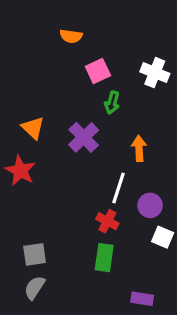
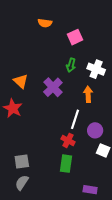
pink square: (98, 71) -> (75, 37), moved
white cross: (155, 73) -> (96, 69), moved

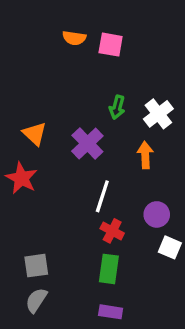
pink square: (75, 37) -> (111, 45), moved, turned 35
white cross: (96, 69) -> (158, 114), turned 30
white line: (75, 119) -> (102, 196), moved
purple rectangle: (90, 190) -> (111, 312), moved

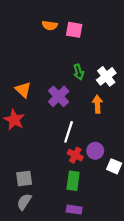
green arrow: (117, 107) -> (79, 72), turned -32
purple circle: (157, 214) -> (95, 151), moved

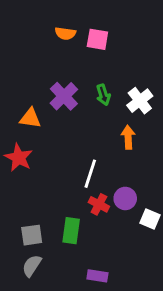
orange triangle: (23, 90) -> (30, 118), turned -35
purple cross: (59, 96) -> (64, 96), moved
green rectangle: (73, 181) -> (71, 231), moved

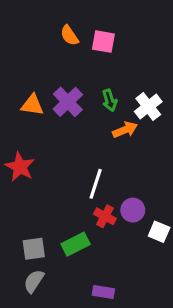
orange semicircle: (65, 33) -> (69, 35), turned 48
orange triangle: (30, 118) -> (32, 105), moved
orange arrow: (128, 137) -> (125, 130), moved, turned 70
green rectangle: (71, 231) -> (76, 244), turned 55

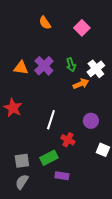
pink square: (103, 42) -> (82, 28), moved, turned 35
white line: (96, 184) -> (51, 120), moved
purple circle: (133, 210) -> (91, 121), moved
purple rectangle: (103, 292) -> (62, 176), moved

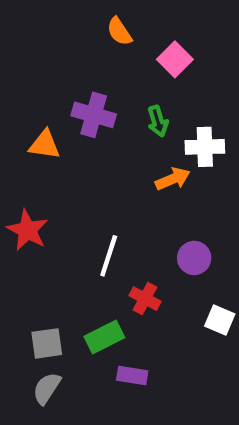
orange semicircle: (45, 23) -> (119, 32), moved
green arrow: (71, 65) -> (158, 121), moved
purple cross: (44, 66) -> (94, 115), moved, turned -30
white cross: (96, 69) -> (205, 147), turned 36

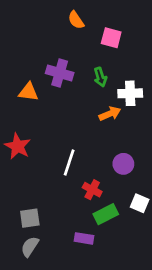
pink square: (175, 59) -> (111, 38), turned -30
green rectangle: (104, 337) -> (106, 214), moved

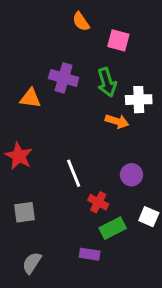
green arrow: (100, 77) -> (107, 82), size x1.4
orange arrow: (110, 114) -> (117, 121), turned 40
white line: (69, 163) -> (74, 173), turned -40
gray square: (30, 218) -> (25, 212), moved

